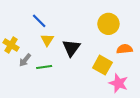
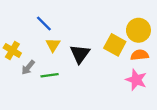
yellow circle: (108, 24) -> (138, 30), moved
yellow square: (102, 65) -> (115, 45), moved
pink star: (119, 83) -> (136, 80), moved

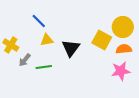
yellow triangle: (53, 45) -> (47, 40), turned 48
pink star: (136, 80) -> (121, 71), turned -30

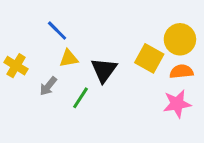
gray arrow: (25, 60) -> (48, 86), moved
green line: (44, 67) -> (80, 98), moved, turned -49

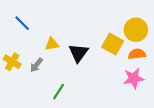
blue line: (57, 31) -> (22, 23), moved
yellow cross: (16, 66) -> (12, 62), moved
green line: (80, 98) -> (59, 92), moved

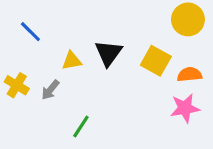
yellow circle: (136, 30) -> (188, 19), moved
black triangle: (78, 53) -> (108, 53), moved

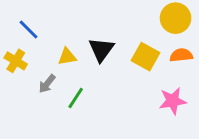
orange semicircle: (189, 74) -> (181, 55), moved
yellow cross: (17, 85) -> (16, 61), moved
green line: (81, 126) -> (76, 98), moved

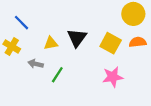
gray arrow: (47, 84) -> (36, 64), turned 64
pink star: (173, 101) -> (113, 77), moved

